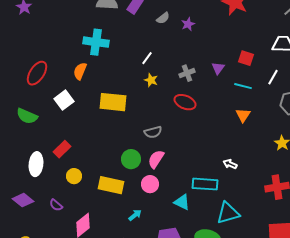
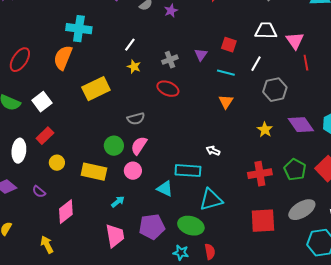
orange semicircle: (80, 71) -> (63, 58), size x1.4
white square: (64, 100) -> (42, 102), moved
yellow rectangle: (113, 102) -> (96, 89), turned -32

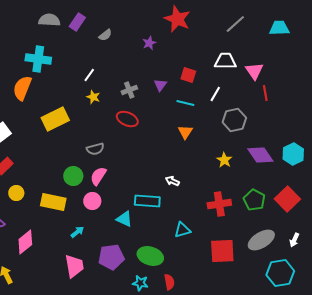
purple star: (171, 11) -> (149, 43), moved
cyan triangle: (211, 200) -> (182, 230), moved, size x0.7

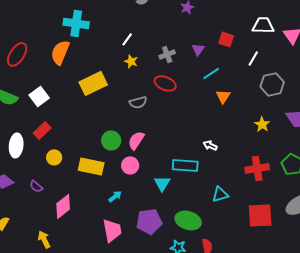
cyan line: (185, 103) -> (211, 73), moved, turned -48
gray semicircle: (95, 149) -> (138, 102), moved
cyan triangle: (124, 219) -> (162, 183), turned 36

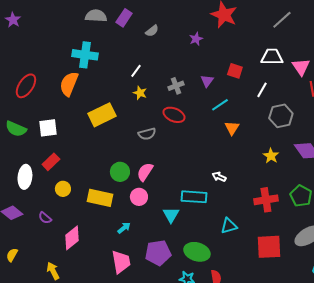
white square: (39, 96) -> (48, 128), turned 30

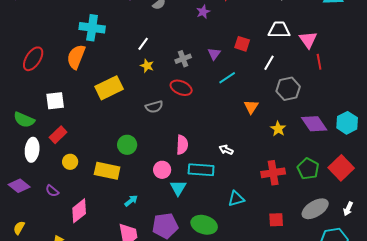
orange triangle: (232, 128) -> (251, 107), moved
green semicircle: (16, 129) -> (24, 120), moved
pink semicircle: (145, 172) -> (182, 145), moved, turned 150
pink circle: (139, 197) -> (162, 170), moved
red square: (269, 247) -> (276, 220), size x0.6

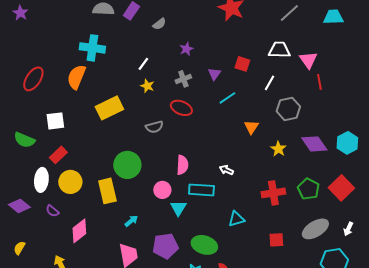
purple star: (203, 12) -> (186, 49), moved
green circle: (127, 145) -> (127, 165), size x1.4
white ellipse: (32, 150) -> (41, 180), moved
yellow circle: (70, 162) -> (70, 182), size x1.5
yellow rectangle: (107, 171) -> (107, 191), turned 65

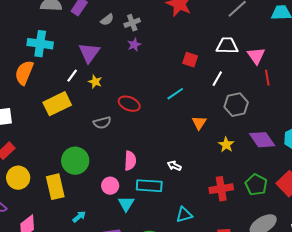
white line: (143, 64) -> (72, 76), moved
purple triangle: (214, 74) -> (89, 53), moved, size x1.6
gray cross: (183, 79) -> (132, 23), moved

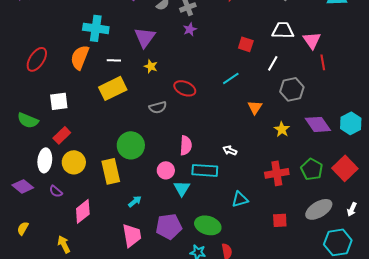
white line: (72, 76) -> (114, 60), moved, turned 56

